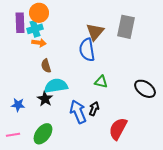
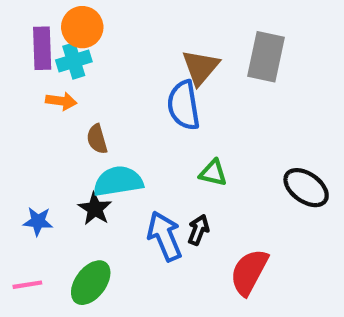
orange arrow: (39, 43) -> (61, 101), moved

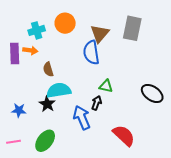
orange circle: (82, 27) -> (65, 23), moved
purple rectangle: (42, 48) -> (15, 54), moved
black arrow: (198, 230) -> (97, 103), moved
red semicircle: (249, 272) -> (124, 135), turned 105

